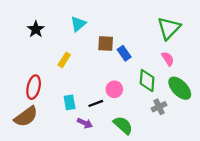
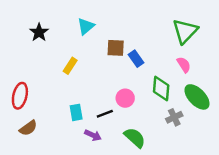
red ellipse: (34, 87) -> (20, 96), moved
brown semicircle: (26, 117) -> (28, 128), size x0.7

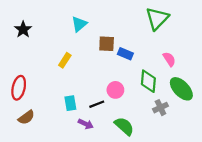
green triangle: (185, 31) -> (157, 18), moved
black star: (39, 32) -> (23, 29), moved
blue rectangle: (136, 59) -> (125, 54), turned -32

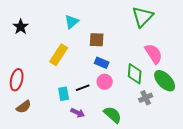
blue rectangle: (125, 54) -> (102, 63), moved
pink semicircle: (169, 59) -> (154, 54), size x1.5
yellow rectangle: (65, 60) -> (59, 55), size x1.5
black line: (97, 104) -> (83, 88), moved

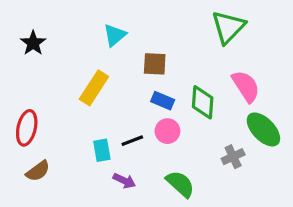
green diamond: (135, 74) -> (203, 102), moved

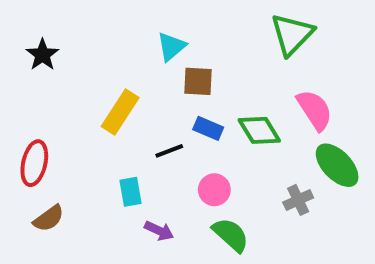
cyan triangle: (115, 35) -> (171, 47), moved
green diamond: (203, 102) -> (259, 130), turned -36
pink circle: (167, 131) -> (214, 190), moved
black line: (132, 141) -> (169, 151), moved

